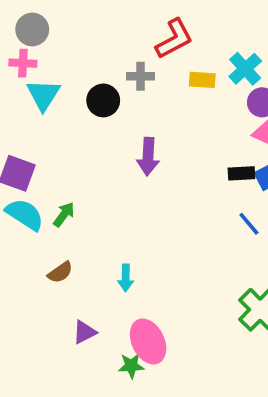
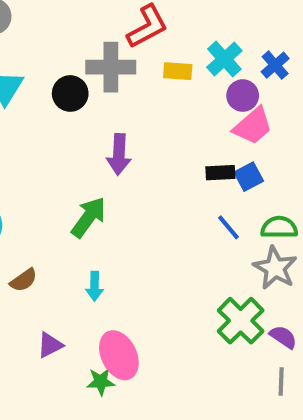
gray cross: (141, 76) -> (111, 67), size x1.6
green arrow: (64, 214) -> (88, 217), moved, size x1.5

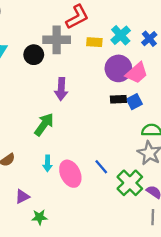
purple circle: (243, 96) -> (118, 68), moved, size x1.5
blue line: (228, 227) -> (101, 167), moved
pink ellipse: (119, 355) -> (70, 174), moved
green star: (101, 382) -> (39, 217), moved

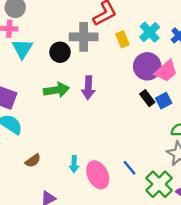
yellow rectangle: (94, 42) -> (122, 39), turned 63
black rectangle: (118, 99) -> (147, 98), turned 56
green arrow: (44, 124) -> (56, 90), moved, turned 45

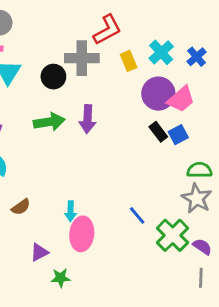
pink ellipse: (98, 175) -> (82, 234), moved, turned 32

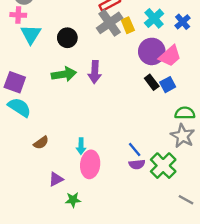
gray cross: (82, 58) -> (110, 23), moved, turned -35
purple semicircle: (202, 247) -> (137, 164), moved, turned 140
gray line: (201, 278) -> (186, 200), turned -63

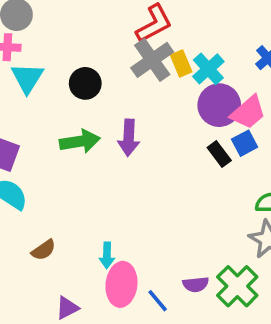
cyan cross: (154, 18) -> (208, 69), moved
blue square: (168, 85) -> (245, 143), moved
blue line: (135, 150) -> (158, 301), moved

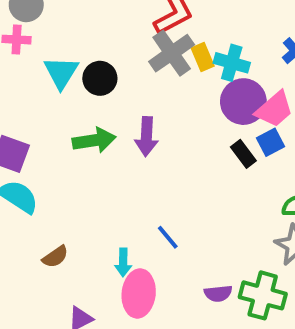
cyan cross: (208, 69) -> (232, 63), turned -32
cyan triangle: (27, 78) -> (61, 72), moved
green cross: (237, 286) -> (263, 295), turned -30
blue line: (158, 301) -> (168, 237), moved

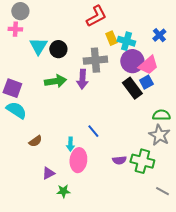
gray cross: (172, 53) -> (95, 60), moved, turned 30
black rectangle: (243, 154) -> (132, 88), size x1.5

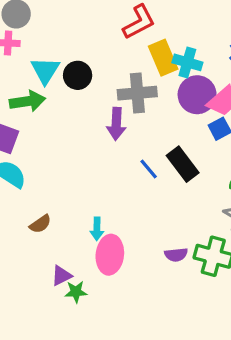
yellow rectangle: (111, 38) -> (163, 58), size x1.5
green arrow: (55, 81) -> (27, 101), moved
black rectangle: (132, 88) -> (183, 164), moved
blue line: (93, 131) -> (149, 169), moved
green star: (63, 191) -> (76, 292), moved

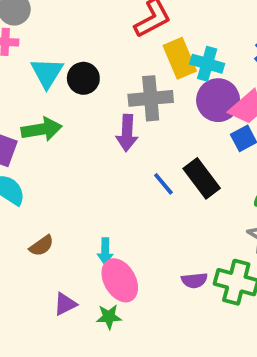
green arrow: (27, 101) -> (41, 129), moved
pink ellipse: (110, 255) -> (120, 280), turned -36
green star: (76, 292) -> (109, 317), moved

